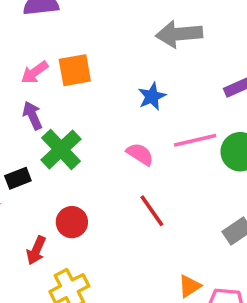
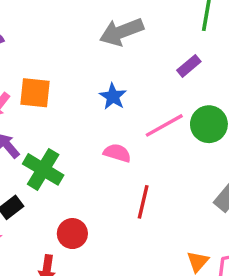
orange square: (75, 70) -> (35, 93), turned 32
red line: (152, 211) -> (143, 202), turned 64

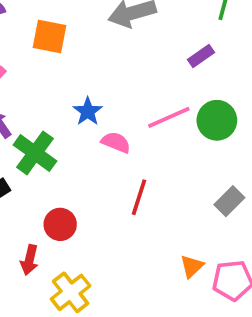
orange square: (35, 93) -> (50, 37), moved
blue star: (113, 97) -> (88, 111), moved

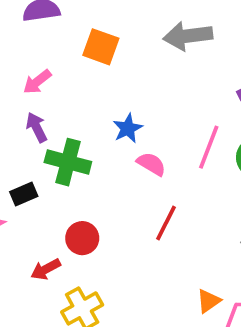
pink line: (169, 117) -> (209, 147), turned -54
green cross: (35, 153) -> (68, 162), turned -30
red arrow: (29, 260) -> (46, 269), turned 40

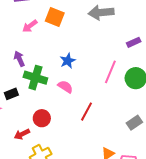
pink arrow: (37, 82) -> (30, 26), moved
pink semicircle: (151, 164) -> (65, 87), moved

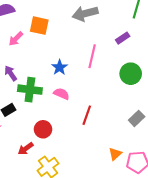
pink line: (110, 72) -> (92, 56), moved

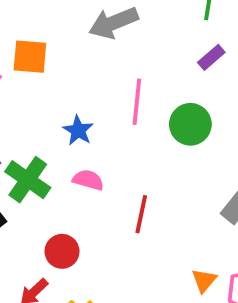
purple rectangle: (123, 38) -> (211, 57), moved
green circle: (131, 74) -> (190, 124), moved
green cross: (30, 90) -> (28, 180), turned 35

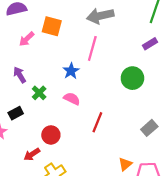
pink line: (137, 102) -> (92, 48), moved
green cross: (28, 180) -> (39, 93), size x0.6

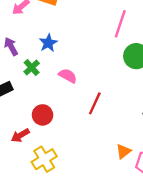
pink line: (92, 48) -> (120, 24), moved
blue star: (71, 71) -> (48, 43), moved

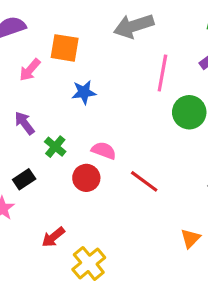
blue star: (48, 43) -> (84, 92), moved, turned 30
red line: (95, 103) -> (144, 181), turned -70
red circle: (43, 115) -> (86, 178), moved

